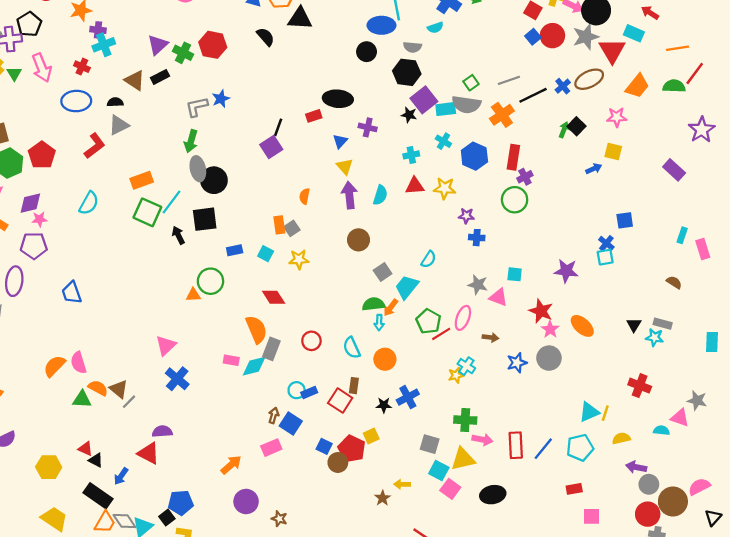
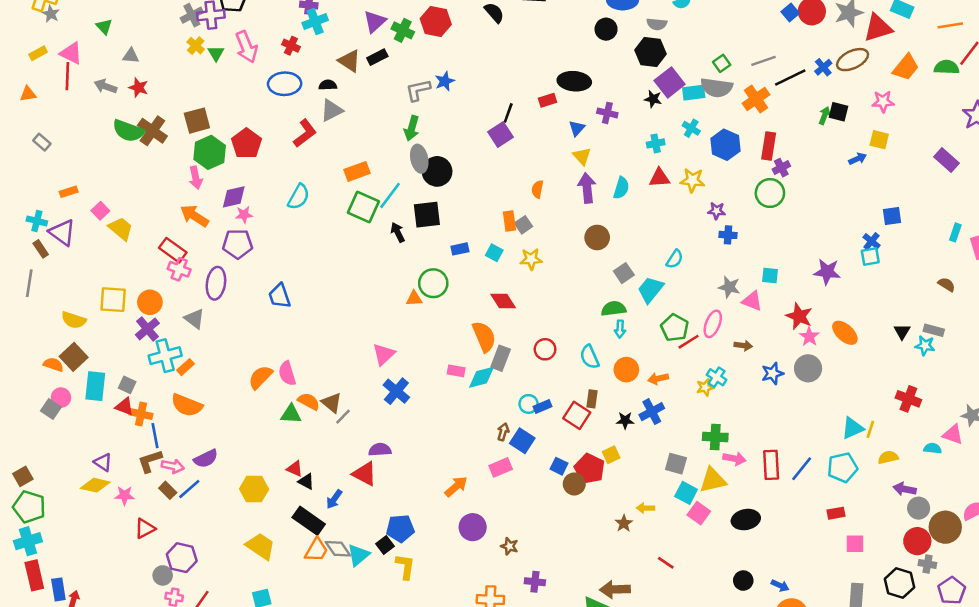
red triangle: (612, 51) -> (878, 28), turned 44
black square: (577, 126) -> (839, 112), turned -30
orange arrow: (391, 308) -> (658, 379), moved, turned 42

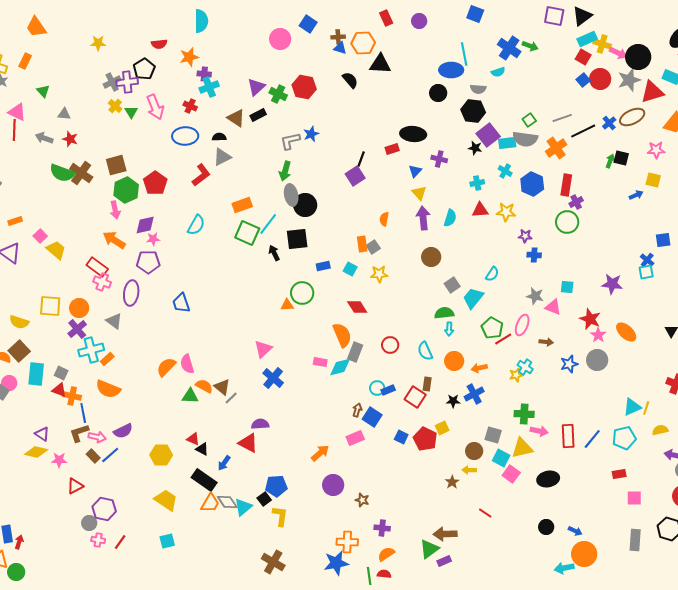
brown circle: (574, 484) -> (474, 451), moved

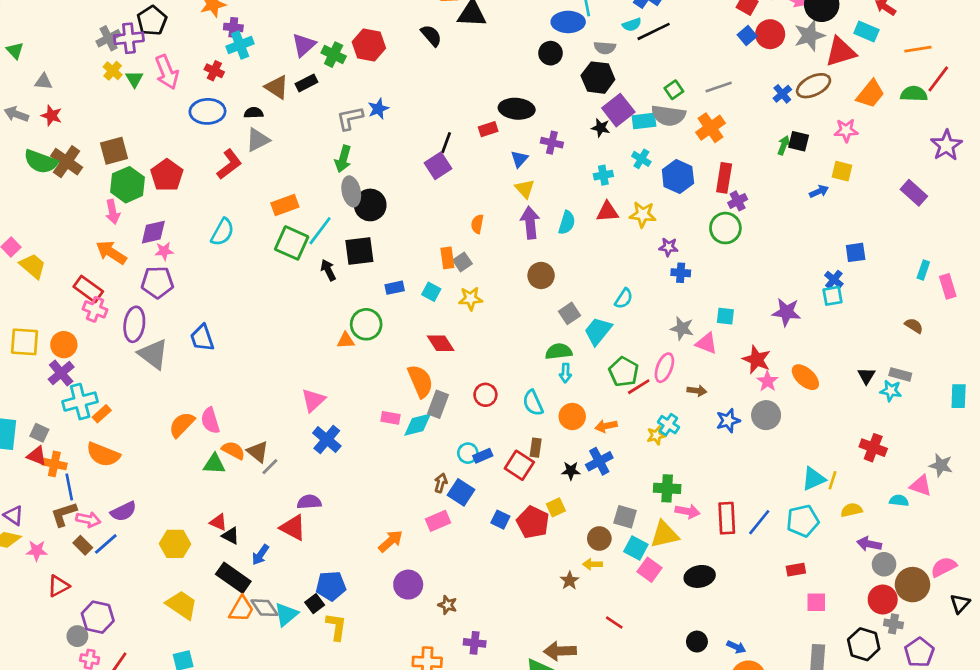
black line: (583, 131) -> (654, 31), moved
gray triangle: (114, 321) -> (153, 354), moved, size x1.4

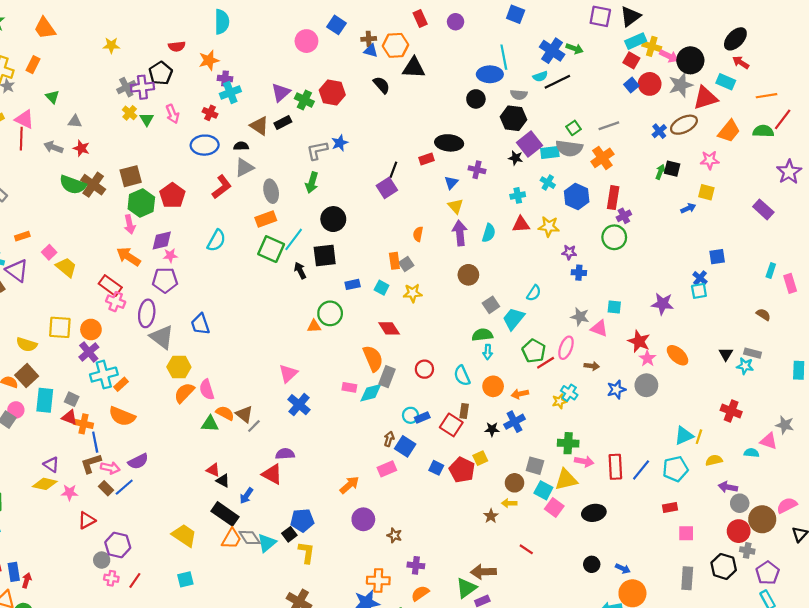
pink arrow: (167, 72) -> (172, 114), size x0.7
gray ellipse: (351, 191) -> (271, 191), moved
yellow hexagon: (175, 544) -> (179, 367), moved

